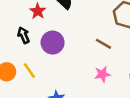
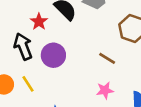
black arrow: (24, 35) -> (23, 46), size x1.5

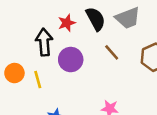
brown line: (107, 58) -> (112, 52), moved

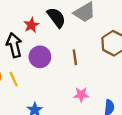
brown line: (112, 52) -> (75, 57), moved, turned 42

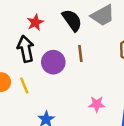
red star: (31, 25) -> (35, 22), moved
brown line: (75, 57) -> (80, 54), moved

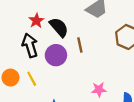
black semicircle: (72, 20) -> (59, 27), moved

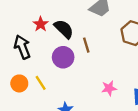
black arrow: (30, 45) -> (22, 47), moved

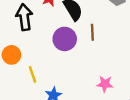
yellow line: (41, 83) -> (32, 74), moved

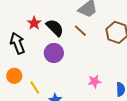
brown line: (92, 32) -> (80, 31), moved, turned -32

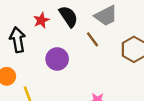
black semicircle: (55, 28) -> (68, 16), moved

